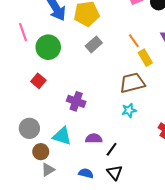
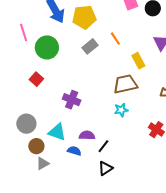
orange line: (134, 41) -> (115, 39), moved
blue semicircle: (86, 173) -> (74, 151), moved
black triangle: (115, 173) -> (105, 168), turned 35

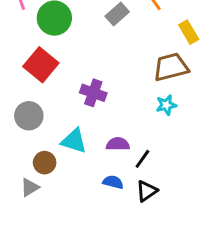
red square: (36, 79) -> (41, 65), size x1.6
gray circle: (26, 124) -> (29, 116), moved
blue semicircle: (74, 151) -> (113, 182), moved
gray triangle: (43, 163) -> (30, 187), moved

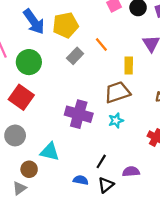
yellow rectangle: (189, 32) -> (129, 66), turned 35
purple cross: (93, 93) -> (79, 114), moved, size x1.4
purple semicircle: (118, 144) -> (131, 172), moved

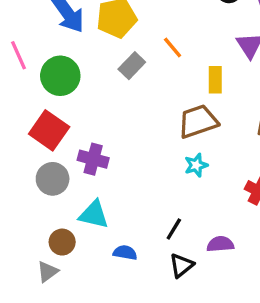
purple cross: (79, 114) -> (93, 159), moved, size x0.7
gray circle: (15, 135) -> (53, 179), moved
blue semicircle: (81, 180) -> (125, 253), moved

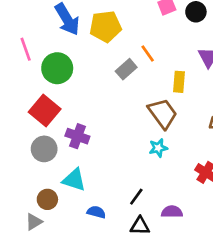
gray rectangle: (132, 66) -> (126, 69), moved
brown trapezoid: (198, 121) -> (163, 113), turned 68
black triangle: (181, 265) -> (140, 226), turned 36

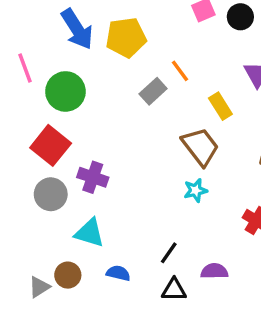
yellow rectangle: (179, 82) -> (220, 106), turned -36
brown circle: (47, 199) -> (68, 275), moved

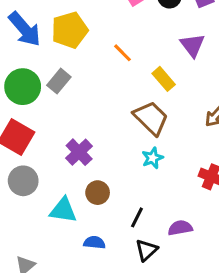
gray rectangle: (153, 91) -> (59, 81), moved
purple cross: (93, 177) -> (79, 152), moved, turned 36
brown circle: (68, 275) -> (98, 193), moved
black triangle: (174, 290) -> (147, 250), turned -35

